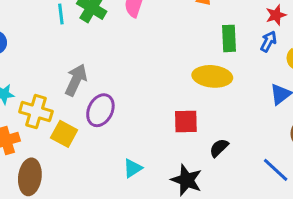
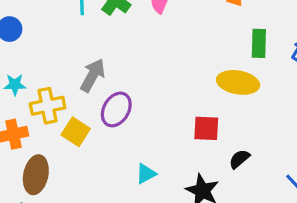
yellow cross: (36, 112) -> (48, 106), turned -32

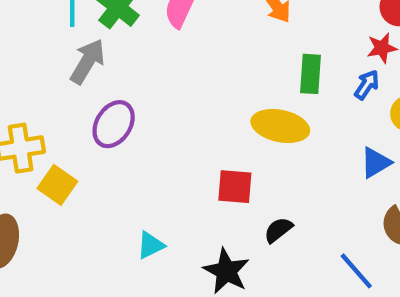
gray arrow: (93, 75) -> (87, 61), moved
purple ellipse: (116, 109) -> (114, 124), moved

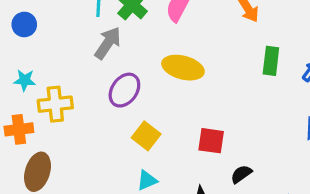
yellow ellipse: (280, 126) -> (183, 68), moved
yellow square: (57, 185) -> (146, 136), moved

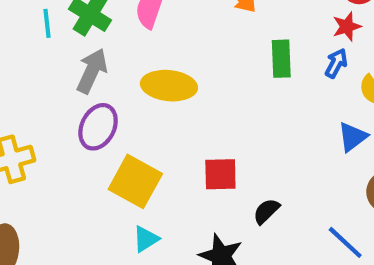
gray arrow: (108, 43) -> (92, 71), moved
yellow square: (146, 136) -> (135, 181), size x1.4

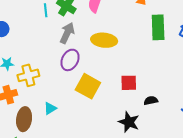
green rectangle: (281, 59) -> (158, 27), size x1.4
black semicircle: (266, 211) -> (151, 101), turned 32
cyan triangle: (146, 239) -> (50, 108), moved

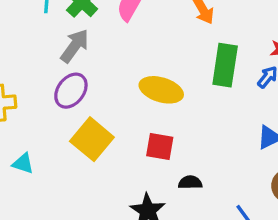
yellow ellipse: (104, 40) -> (161, 90), moved
cyan triangle: (50, 108) -> (23, 163), turned 40

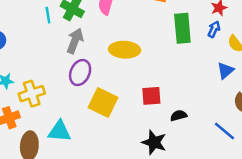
yellow ellipse: (161, 90) -> (125, 50), moved
cyan triangle: (23, 163) -> (59, 131), size x1.5

